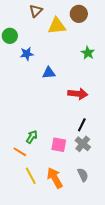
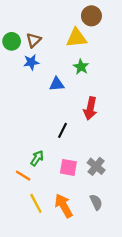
brown triangle: (36, 11) -> (34, 40), moved
yellow triangle: (57, 26) -> (76, 38), moved
green star: (88, 53) -> (81, 67), moved
red arrow: (78, 94) -> (90, 108), turned 96
black line: (82, 125) -> (63, 130), moved

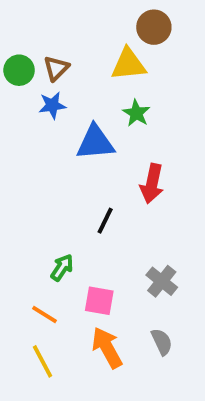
blue triangle: (57, 84) -> (95, 142), size x1.5
pink square: (68, 167) -> (99, 301), moved
orange line: (23, 176) -> (44, 314), moved
yellow line: (36, 203) -> (42, 361), moved

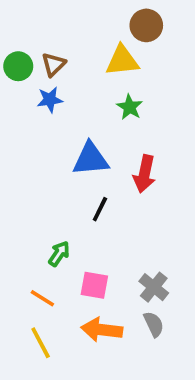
blue triangle: (95, 142) -> (91, 159), moved
gray cross: (162, 281) -> (154, 287), moved
orange arrow: (107, 348) -> (102, 330), turned -54

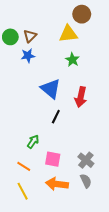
blue triangle: (91, 159) -> (51, 89), turned 45

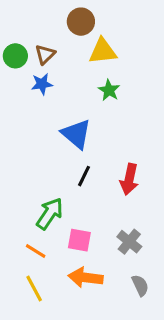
brown circle: (82, 14) -> (81, 22), moved
red arrow: (81, 97) -> (129, 179), moved
green arrow: (33, 142) -> (50, 214), size x1.5
gray semicircle: (86, 181) -> (140, 285), moved

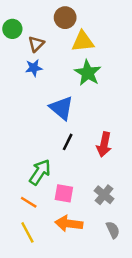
green circle: (15, 56) -> (12, 29), moved
green star: (109, 90) -> (88, 73), size x1.5

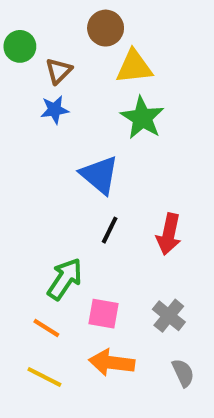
yellow line: (27, 232) -> (44, 377), turned -35

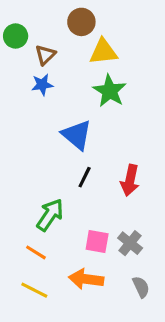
pink square: (104, 314) -> (97, 241), moved

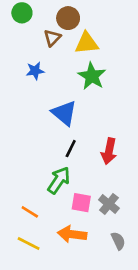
green circle: (16, 36) -> (22, 13), moved
brown triangle: (45, 55) -> (52, 38), moved
green arrow: (50, 215) -> (59, 180), moved

